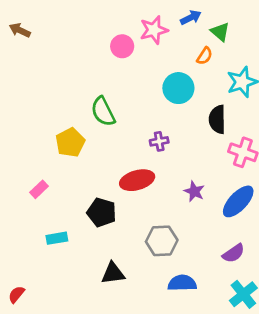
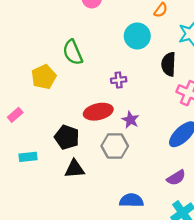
purple star: (194, 191) -> (130, 120), moved
gray hexagon: (162, 241) -> (115, 146), moved
black triangle: (113, 273) -> (75, 169), moved

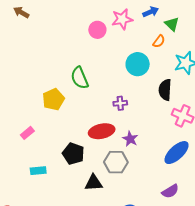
black triangle: (75, 169) -> (94, 183), moved

